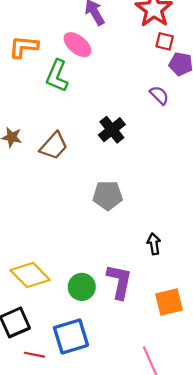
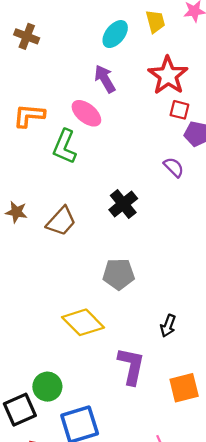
black arrow: (154, 244) -> (168, 326), turned -150
yellow diamond: (30, 275) -> (83, 322), moved
green circle: (82, 287) -> (47, 387), moved

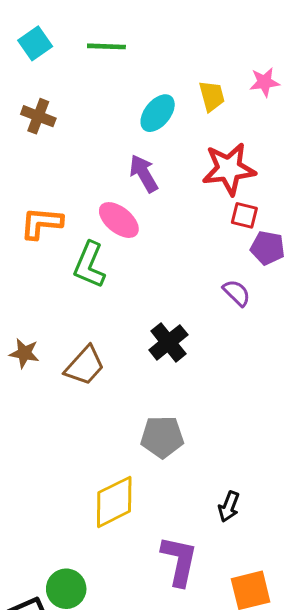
red star: (168, 75) -> (229, 169), turned 30
yellow diamond: (83, 322) -> (114, 502), turned -72

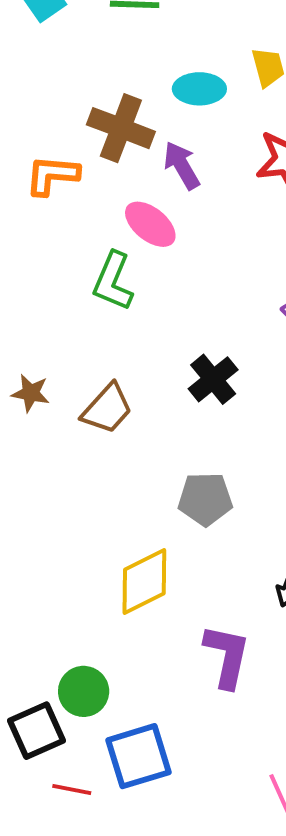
cyan ellipse: (158, 113) -> (199, 89), turned 51
brown cross: (38, 116) -> (121, 128), moved, size x1.5
orange L-shape: (41, 223) -> (52, 175), moved

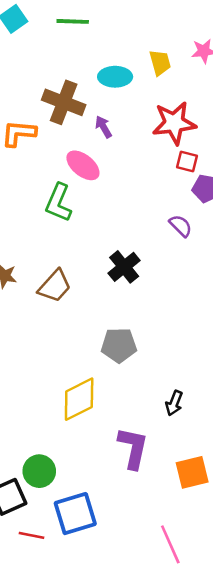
purple arrow: (182, 165) -> (103, 127), size x0.7

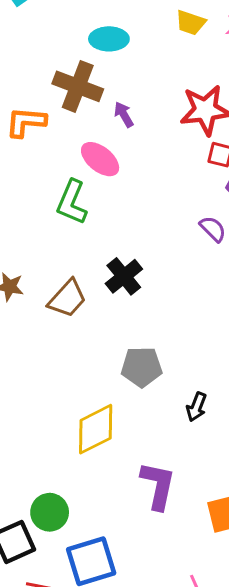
yellow trapezoid: (160, 63) -> (191, 23), moved, turned 124
cyan ellipse: (115, 77) -> (109, 39), moved
black cross: (124, 267) -> (124, 276), moved
black arrow: (174, 403) -> (196, 407), moved

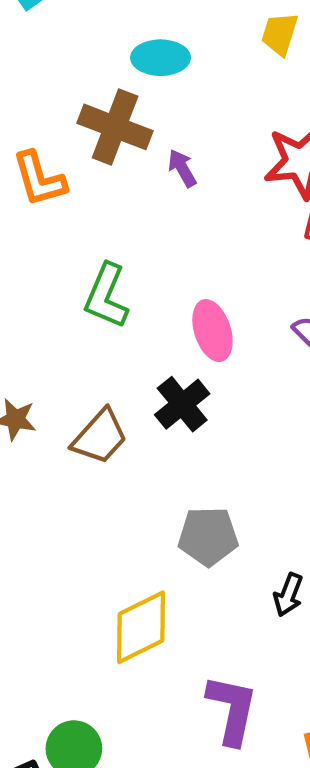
yellow trapezoid: (191, 23) -> (280, 34), turned 88
orange L-shape: (26, 122) -> (39, 179), turned -111
pink ellipse: (100, 159) -> (212, 331), moved, turned 33

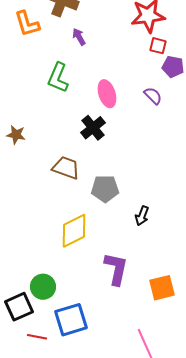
purple arrow: (182, 168) -> (79, 37), moved
brown trapezoid: (100, 437) -> (66, 168), moved, turned -112

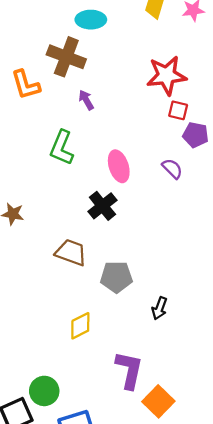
yellow diamond: (74, 231) -> (80, 326), size x0.7
orange square: (162, 288) -> (158, 401), moved, turned -32

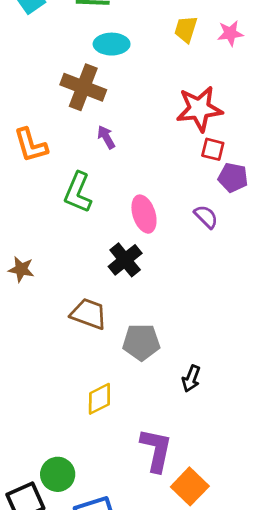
orange L-shape: (26, 85) -> (31, 145), moved

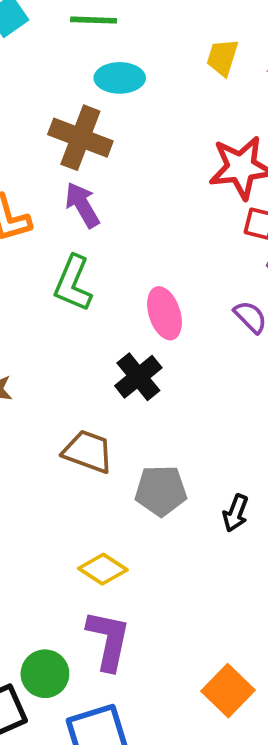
purple arrow: (106, 137) -> (82, 205), moved, size x1.4
black arrow: (191, 379) -> (235, 513), moved
yellow diamond: (99, 399) -> (103, 569), turned 60
purple L-shape: (156, 450) -> (108, 640), moved

